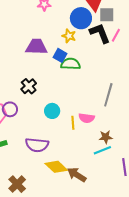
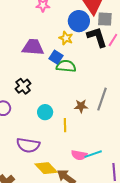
pink semicircle: (87, 118) -> (79, 155), moved
brown star: (106, 137) -> (81, 106), moved

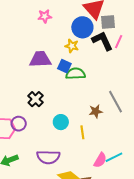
gray line: (102, 99) -> (116, 102), turned -40
pink semicircle: (79, 155) -> (100, 160), turned -63

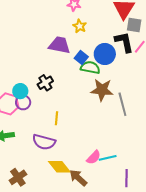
blue circle: (82, 27) -> (105, 54), moved
yellow star: (72, 46) -> (80, 26), moved
brown star: (96, 111) -> (102, 90), moved, size x1.6
cyan circle: (61, 122) -> (20, 91), moved
yellow line: (82, 132) -> (57, 118), moved

